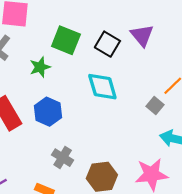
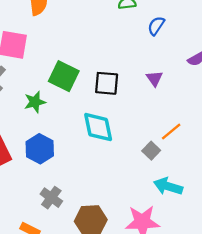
purple triangle: (142, 35) -> (154, 78), moved, size x0.7
black square: (107, 44) -> (107, 83), turned -30

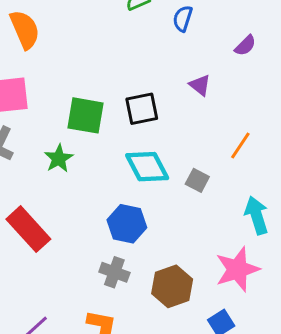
blue hexagon: (40, 149) -> (127, 224), moved
gray square: (151, 151) -> (197, 180), moved
cyan arrow: (168, 186) -> (257, 215), turned 72

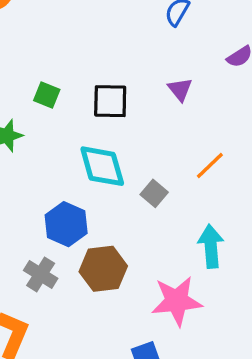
green square: (85, 115) -> (47, 95), size x0.6
brown hexagon: (172, 286) -> (103, 269), moved

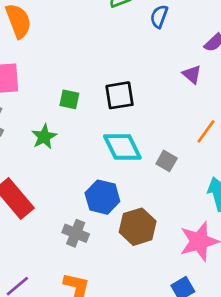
purple triangle: (180, 89) -> (192, 74), moved
gray cross: (41, 274) -> (76, 233), moved

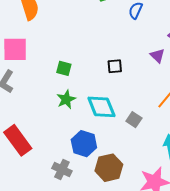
black square: (120, 95) -> (115, 66), moved, size x0.7
green star: (44, 137) -> (66, 99), moved

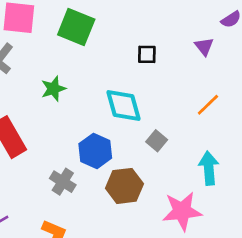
green square: (64, 68) -> (76, 27), moved, size x1.8
green star: (66, 99) -> (53, 89), moved
gray square: (134, 120) -> (157, 141), moved

